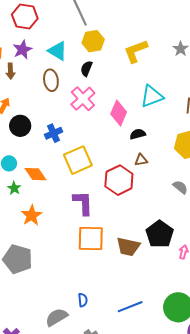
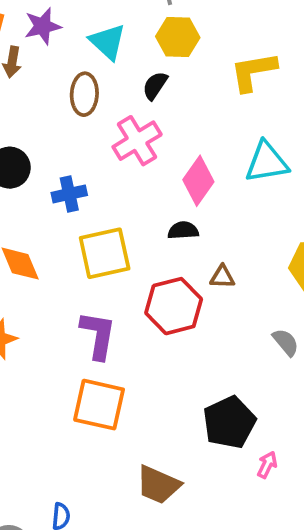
black semicircle: (138, 134) -> (183, 230), moved
brown trapezoid: (128, 247) -> (158, 485), moved

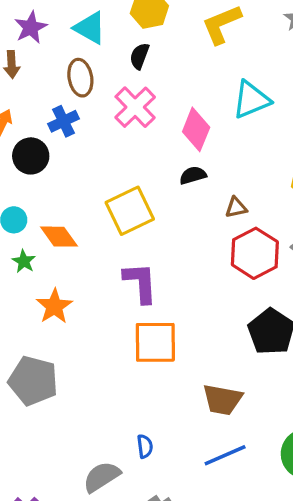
blue cross: (69, 194) -> (63, 121), moved
red hexagon: (174, 306) -> (255, 253), moved

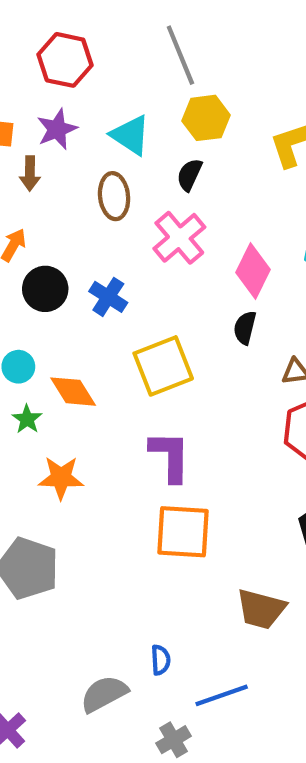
blue cross: (63, 121) -> (108, 297), moved, turned -36
black semicircle: (193, 175) -> (245, 328), turned -64
orange star: (54, 306) -> (61, 478), turned 30
blue line: (225, 455) -> (222, 695), moved

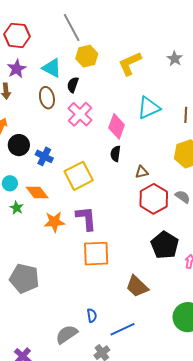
black semicircle: (190, 175) -> (73, 85), moved
blue cross: (108, 297) -> (44, 156), moved
orange star: (61, 478) -> (54, 222), moved
brown trapezoid: (261, 609) -> (137, 286), turned 35

